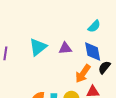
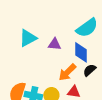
cyan semicircle: (94, 26) -> (87, 28), size x1.6

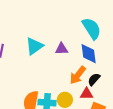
cyan semicircle: (87, 28) -> (92, 28), turned -80
black semicircle: (90, 70) -> (94, 79), moved

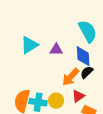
black semicircle: (94, 79) -> (87, 72), moved
red triangle: (87, 94) -> (78, 96), turned -40

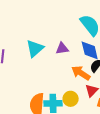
orange arrow: (71, 77) -> (81, 73), turned 90

